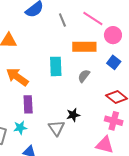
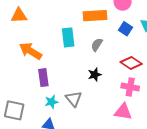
black star: (73, 115) -> (95, 75), moved
cyan star: (20, 128) -> (51, 102), moved

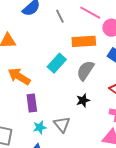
cyan rectangle: (68, 37) -> (57, 63), turned 48
gray semicircle: (97, 45) -> (85, 70), size x1.5

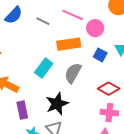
gray line: (60, 16) -> (43, 21), turned -32
black star: (83, 100) -> (57, 104), moved, size x1.6

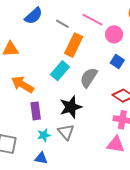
orange rectangle: (69, 44) -> (74, 45), moved, turned -60

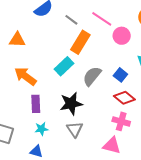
blue square: (117, 61) -> (120, 75), moved
gray triangle: (66, 132) -> (75, 129), moved

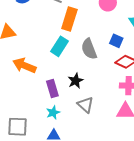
gray semicircle: (92, 76) -> (89, 49), turned -45
purple rectangle: (36, 104) -> (52, 88), moved
black star: (71, 104) -> (76, 81), size x0.7

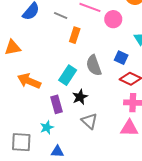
orange rectangle: (69, 19) -> (75, 35), size x0.7
cyan rectangle: (60, 46) -> (68, 75), moved
cyan star: (53, 112) -> (47, 127), moved

